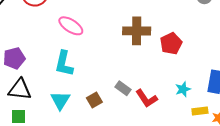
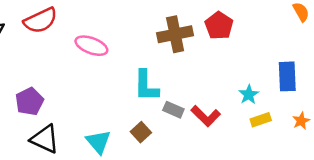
red pentagon: (171, 44) -> (219, 26), moved
cyan L-shape: (64, 64) -> (146, 86), moved
black triangle: (20, 89) -> (45, 139), turned 30
yellow rectangle: (200, 111) -> (261, 120), moved

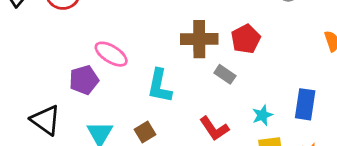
pink ellipse: (91, 46) -> (111, 54), moved
purple pentagon: (29, 101) -> (84, 80), moved
gray rectangle: (173, 110) -> (225, 74), moved

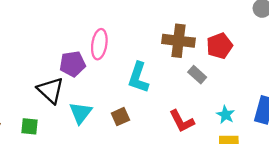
pink ellipse: (111, 54) -> (99, 44), turned 60
cyan star: (262, 115) -> (226, 115), turned -30
black triangle: (46, 120) -> (51, 90), moved

